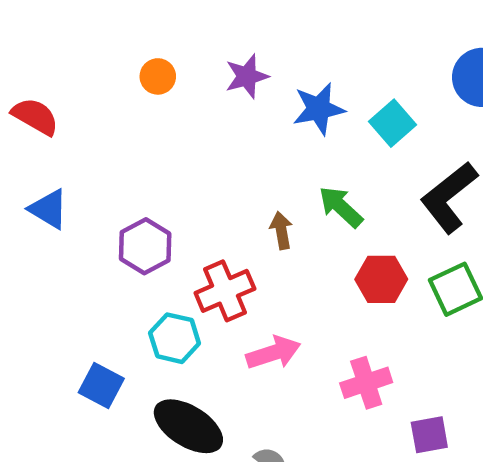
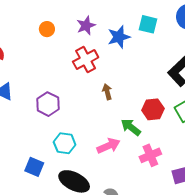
cyan square: (393, 123) -> (148, 24), moved, turned -30
green arrow: (341, 207) -> (131, 127), moved
red cross: (225, 291) -> (86, 60), moved

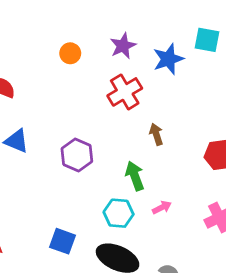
green arrow: (131, 127) -> (135, 176), moved, turned 35
cyan hexagon: (65, 143) -> (119, 213), moved
pink arrow: (109, 146) -> (162, 207), size x0.6

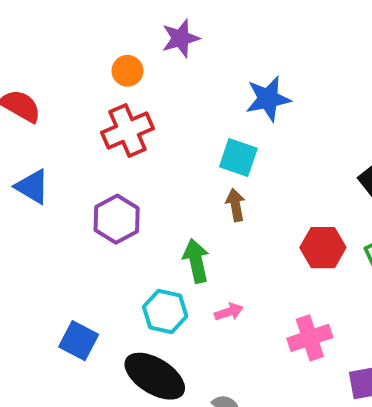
cyan square: (207, 40) -> (238, 158), moved
purple star: (123, 46) -> (181, 38), moved
red cross: (125, 92) -> (127, 131), moved

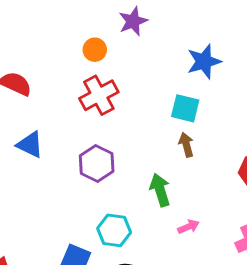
cyan hexagon: (165, 311) -> (114, 230), moved

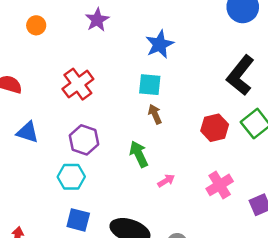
orange circle: (95, 50) -> (36, 25), moved
cyan hexagon: (114, 230) -> (71, 177), moved

